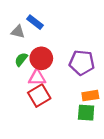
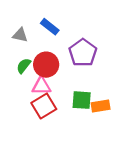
blue rectangle: (35, 22) -> (50, 27), moved
purple pentagon: (82, 63) -> (83, 53), moved, turned 30
green square: (86, 113) -> (82, 100), moved

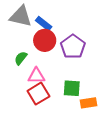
gray triangle: (20, 35) -> (21, 16), moved, size x1.6
red circle: (46, 65) -> (45, 40), moved
orange rectangle: (101, 106) -> (89, 103), moved

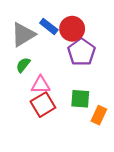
gray triangle: (21, 16) -> (23, 35), moved, turned -45
red circle: (45, 40) -> (72, 29), moved
orange rectangle: (89, 103) -> (99, 115), turned -56

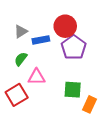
blue rectangle: (49, 26) -> (41, 40), moved, turned -49
gray triangle: (23, 35) -> (21, 31), size x0.6
red square: (43, 105) -> (17, 95), moved

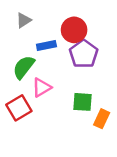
gray triangle: (21, 31) -> (24, 20), moved
green semicircle: (21, 59) -> (24, 67), size x1.5
pink triangle: (37, 77) -> (42, 88), turned -30

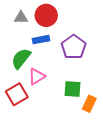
gray triangle: (24, 20) -> (21, 18), turned 32
red circle: (74, 30) -> (46, 15), moved

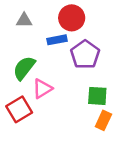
red circle: (46, 15) -> (72, 18), moved
blue rectangle: (41, 40) -> (57, 40), moved
green square: (72, 89) -> (97, 96), moved

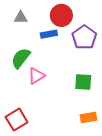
purple pentagon: (85, 54) -> (84, 37), moved
red square: (19, 109) -> (17, 120), moved
orange rectangle: (103, 120) -> (88, 117), moved, turned 56

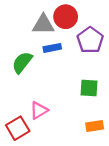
gray triangle: (21, 17) -> (43, 24), moved, size x1.5
blue rectangle: (49, 34) -> (52, 48), moved
pink triangle: (36, 76) -> (39, 110), moved

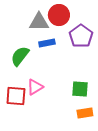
green square: (89, 88) -> (80, 89), moved
pink triangle: (39, 110) -> (35, 87), moved
red square: (18, 128) -> (16, 96), moved, turned 35

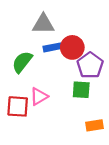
red circle: (59, 15) -> (72, 47), moved
purple pentagon: (81, 36) -> (90, 65), moved
green square: (80, 89) -> (81, 90), moved

